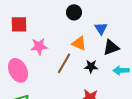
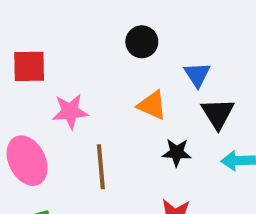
black triangle: (111, 47) -> (218, 113), turned -42
brown line: (64, 63) -> (101, 167), moved, turned -35

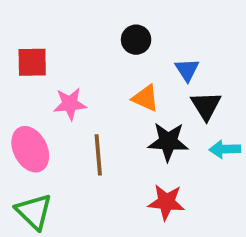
black star: (177, 152) -> (168, 142), size x1.5

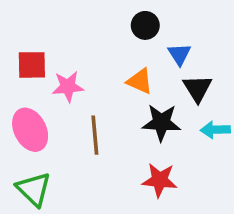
black circle: (136, 40) -> (145, 25), moved
red square: (32, 62) -> (32, 65), moved

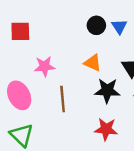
blue triangle: (179, 54) -> (119, 27), moved
red square: (32, 65) -> (20, 31), moved

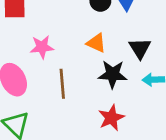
red star: (106, 129) -> (111, 118), turned -30

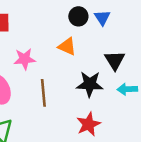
orange triangle: (96, 43) -> (67, 46), moved

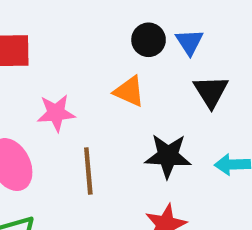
black triangle: (115, 60) -> (211, 91), moved

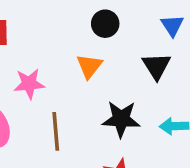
blue triangle: (189, 42) -> (172, 25), moved
orange triangle: (129, 91) -> (89, 66), turned 44

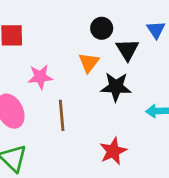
black triangle: (156, 66) -> (127, 50), moved
black star: (121, 119) -> (116, 87), moved

